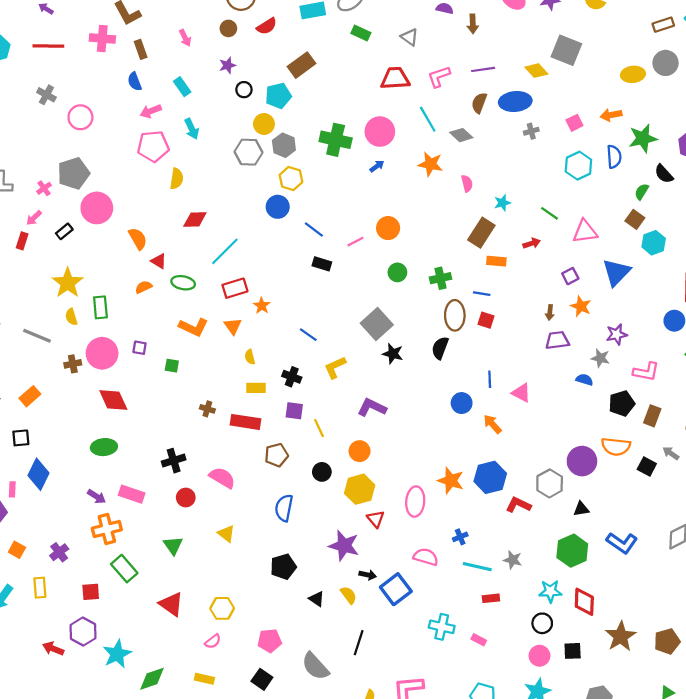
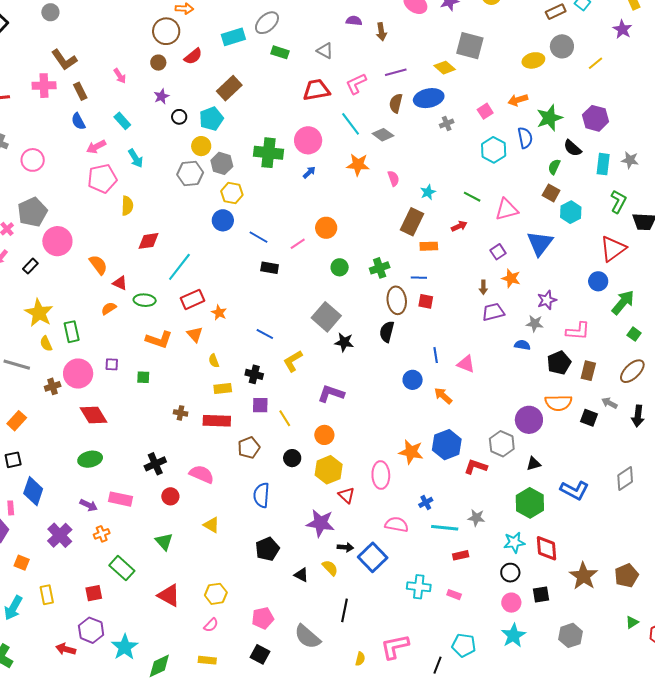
orange cross: (107, 529) -> (102, 534), size x0.6
purple cross: (59, 552) -> (60, 535), moved, size x1.4

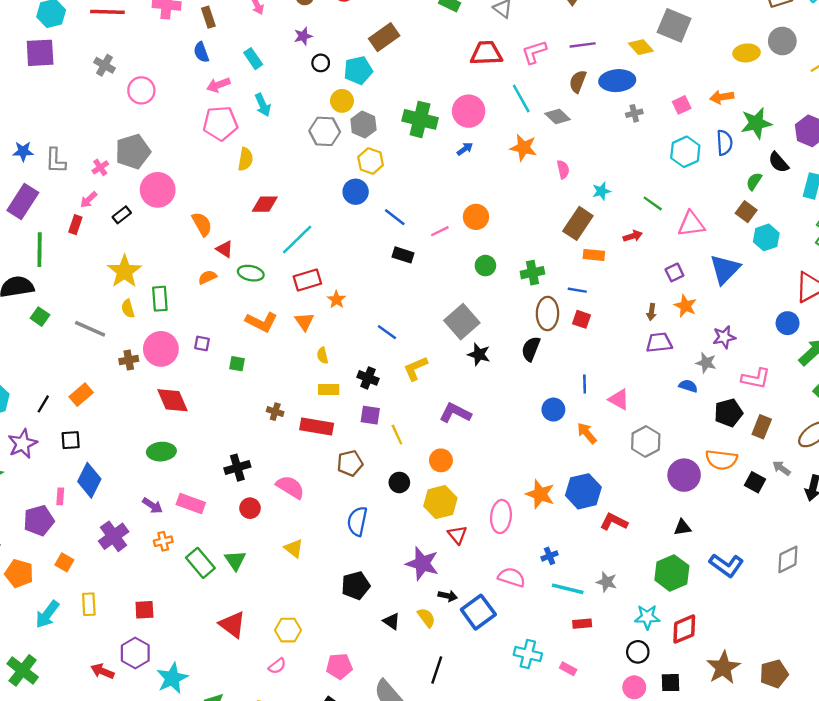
gray hexagon: (502, 444) -> (646, 441), moved
red diamond: (546, 548) -> (684, 629), turned 64
green rectangle: (122, 568) -> (200, 563), moved

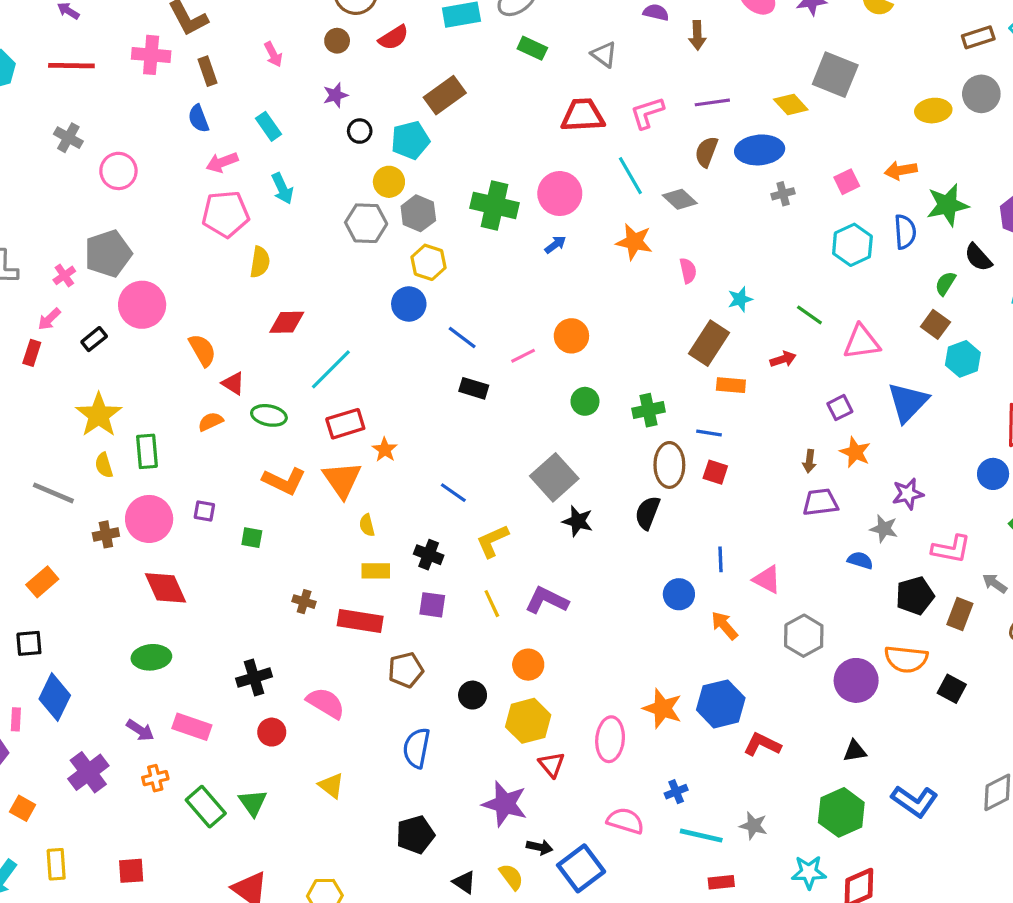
orange triangle: (304, 321) -> (342, 480), size x1.5
yellow line: (397, 435) -> (492, 604), moved
gray arrow: (781, 468) -> (995, 583), moved

